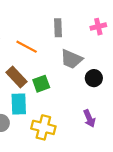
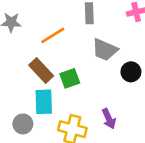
orange line: (27, 47) -> (53, 35), turned -60
purple arrow: (89, 118) -> (109, 119), moved

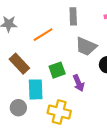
brown rectangle: (41, 71) -> (19, 64), moved
purple arrow: (109, 119) -> (79, 83), moved

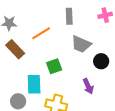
brown rectangle: (19, 64) -> (15, 49), moved
purple arrow: (79, 83) -> (88, 86), moved

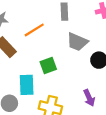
purple arrow: (88, 86) -> (89, 98), moved

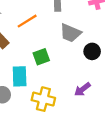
purple arrow: (89, 98) -> (82, 89), turned 77

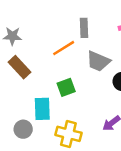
orange line: (27, 21) -> (64, 48), moved

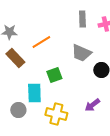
gray rectangle: (84, 28) -> (82, 19), moved
orange line: (64, 48) -> (41, 42), moved

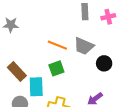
orange line: (41, 42) -> (57, 45), moved, turned 54
brown rectangle: (15, 58) -> (17, 71), moved

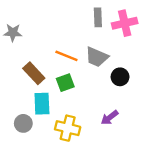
pink cross: (108, 17) -> (125, 23), size x1.5
brown rectangle: (17, 71) -> (34, 73), moved

